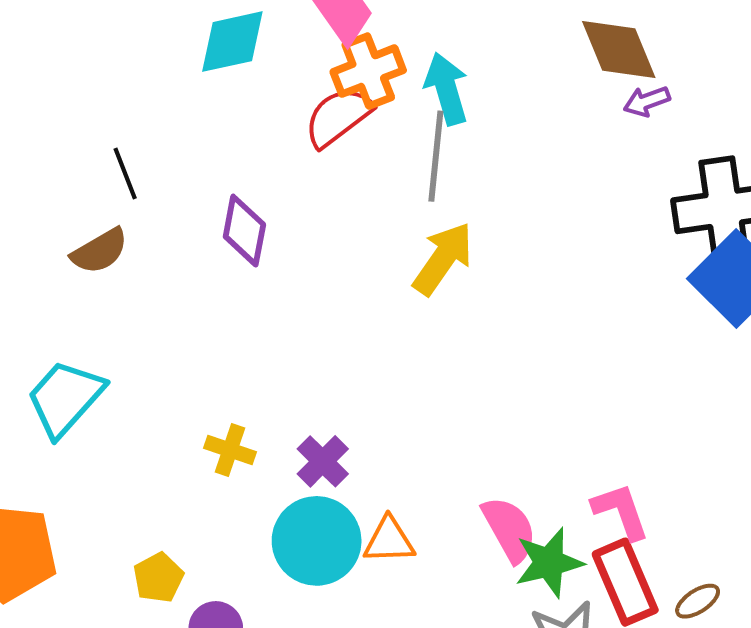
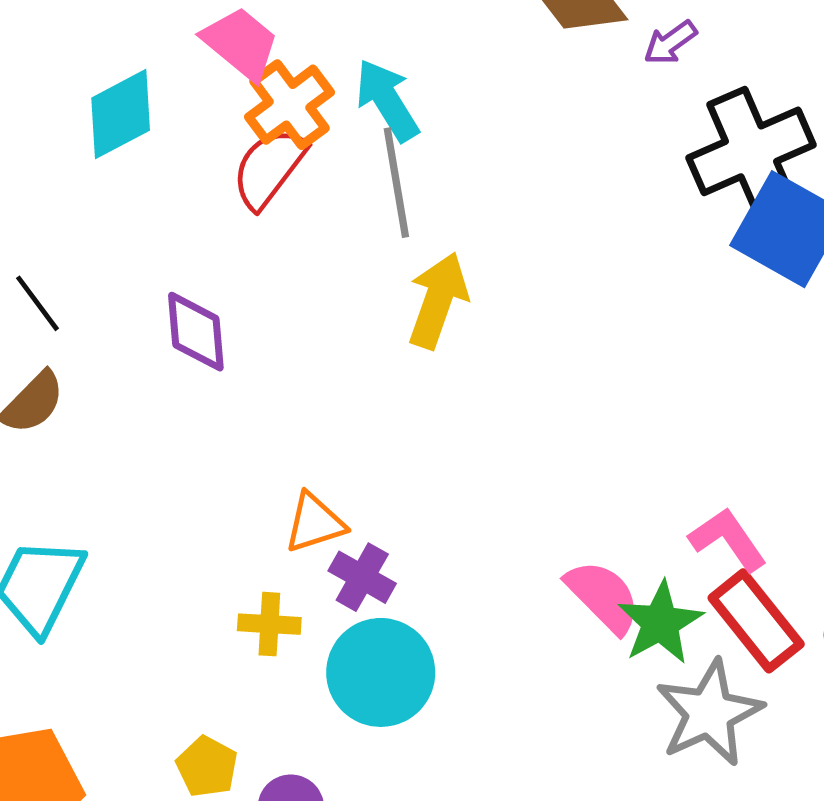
purple arrow: (647, 101) -> (670, 43), moved
yellow cross: (230, 450) -> (269, 624), moved
orange triangle: (389, 540) -> (315, 523), moved

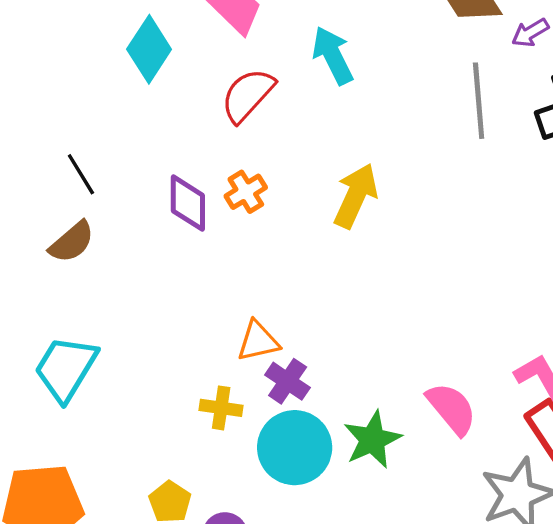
orange cross: (289, 105) -> (246, 192), moved, size x0.7
cyan diamond: (121, 114) -> (149, 49), turned -34
gray line: (396, 183) -> (479, 101), moved
green star: (660, 623) -> (372, 440), moved

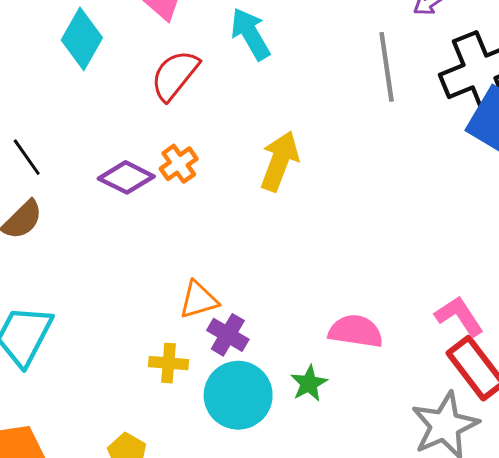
purple diamond: (188, 203) -> (126, 177), turned -60
pink semicircle: (452, 409) -> (356, 331), moved, turned -38
green star: (372, 440) -> (309, 383), size x0.7

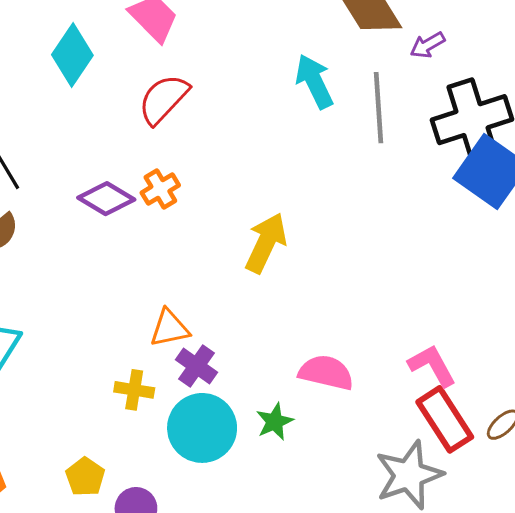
cyan arrow: (250, 34) -> (314, 81), moved
yellow arrow: (279, 161) -> (266, 243), moved

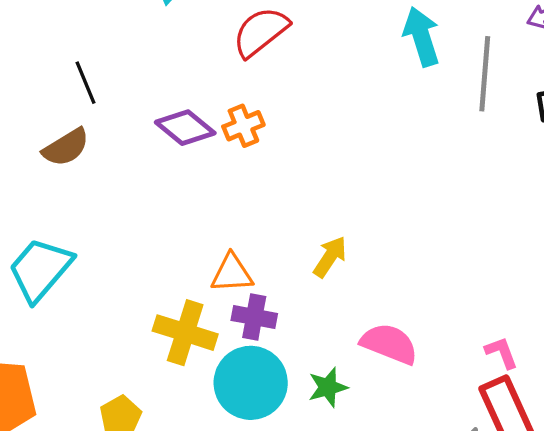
yellow arrow: (266, 243) -> (330, 257), moved, size x0.7
purple cross: (196, 366) -> (254, 317), turned -33
pink L-shape: (432, 366) -> (501, 353), size x0.7
yellow cross: (134, 390) -> (185, 333), size x1.5

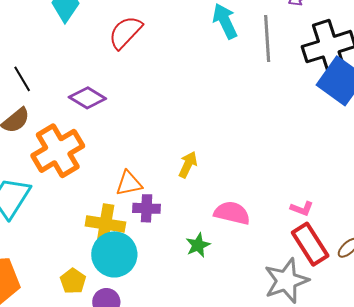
orange cross: (243, 126) -> (58, 151), moved, size x2.0
pink L-shape: (501, 353) -> (302, 209), turned 140
cyan circle: (251, 383) -> (114, 254), moved

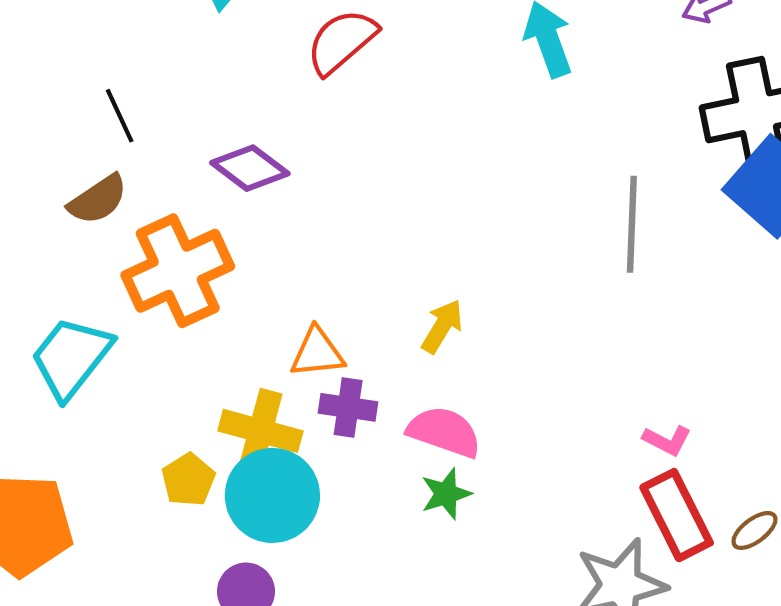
gray line: (267, 38) -> (632, 224), moved
pink semicircle: (232, 213) -> (444, 432), moved
yellow pentagon: (73, 281) -> (188, 480), moved

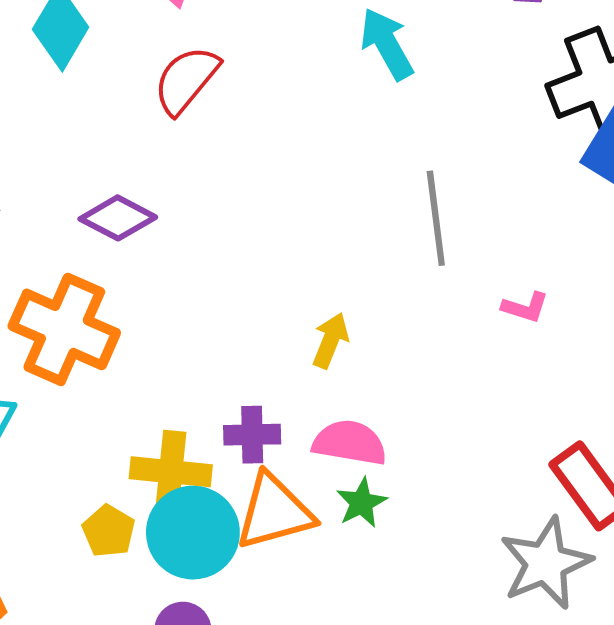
gray line: (632, 224) -> (436, 218), moved
orange cross: (178, 271) -> (64, 329), turned -32
orange triangle: (317, 353) -> (274, 512), moved, size x1.5
pink L-shape: (667, 440) -> (525, 307), moved

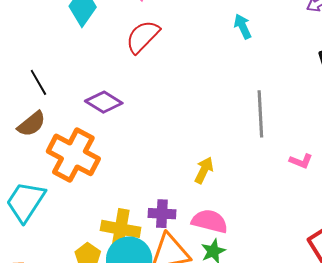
cyan arrow: (387, 44) -> (243, 26), size x0.7

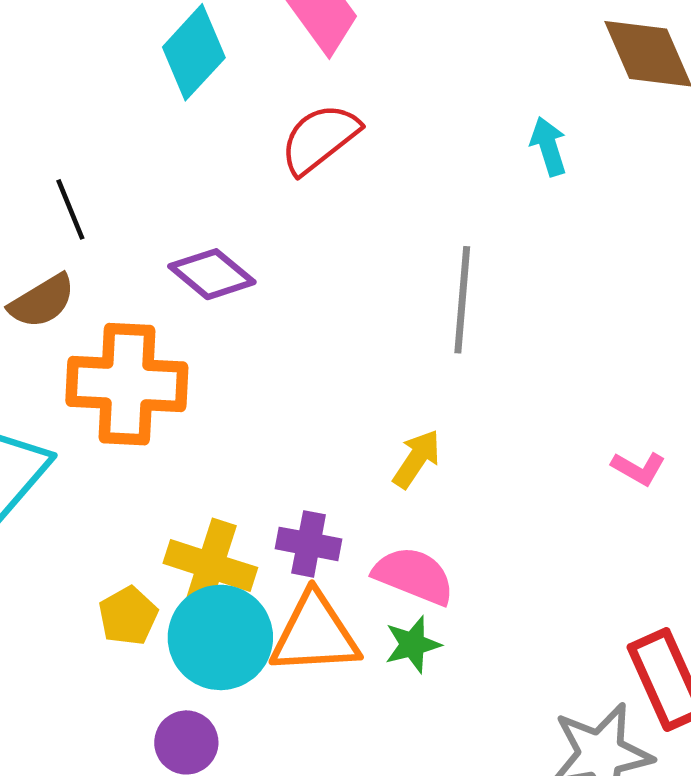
gray line: (260, 114) -> (462, 300), moved
orange cross: (73, 155) -> (127, 384), turned -33

